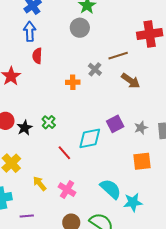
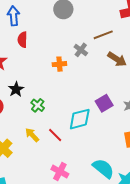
black star: (25, 128) -> (16, 89), moved
yellow arrow: (40, 184) -> (32, 135), moved

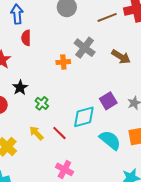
brown line: (103, 35) -> (107, 17), moved
gray cross: (81, 50) -> (85, 48), size x1.5
cyan semicircle: (103, 168) -> (110, 140), moved

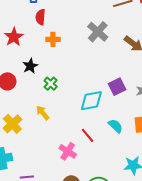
orange cross: (63, 62) -> (53, 39), moved
red line: (59, 133) -> (88, 135), moved
cyan semicircle: (110, 140) -> (116, 126), size x0.7

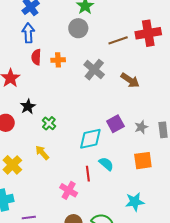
orange cross: (53, 39) -> (58, 60), moved
cyan semicircle: (116, 126) -> (106, 164), moved
red line: (88, 135) -> (88, 174), turned 35

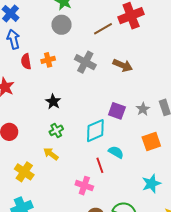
black star: (28, 106) -> (53, 102), moved
green cross: (49, 123) -> (56, 130), moved, turned 32
purple square: (115, 124) -> (117, 111), turned -30

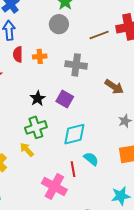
gray cross: (85, 62) -> (76, 65), turned -30
brown arrow: (123, 65) -> (114, 87), moved
purple square: (117, 111) -> (65, 99), moved
green cross: (56, 130) -> (36, 127), size x1.5
pink cross: (84, 186) -> (54, 186), size x1.4

